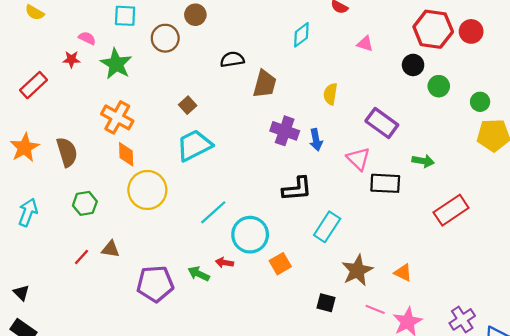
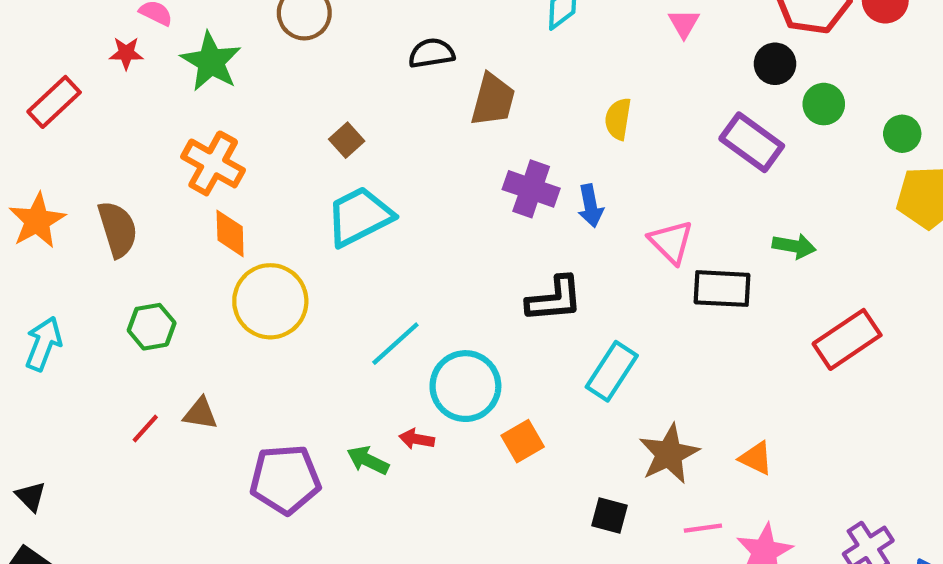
pink triangle: (365, 44) -> (684, 23), turned 42
purple rectangle: (382, 123) -> (752, 142), moved
pink line: (375, 309) -> (703, 528), turned -30

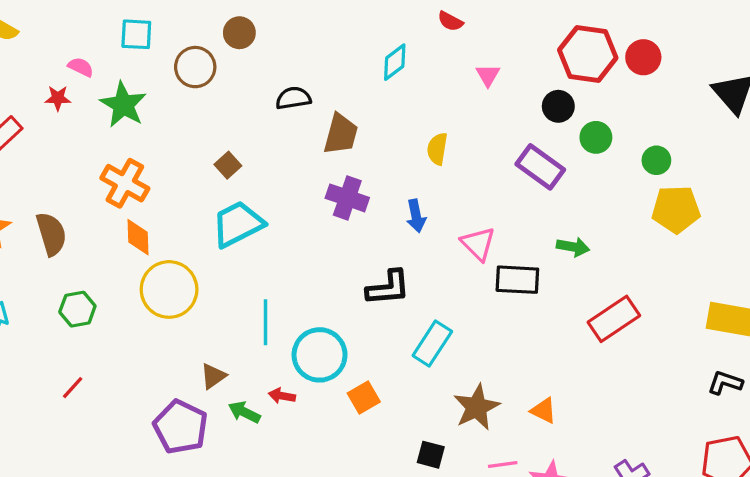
purple cross: (531, 189) -> (347, 198), moved
cyan line: (395, 344) -> (266, 322), turned -48
brown triangle: (200, 414) -> (213, 376), moved, turned -44
purple pentagon: (285, 479) -> (180, 427), turned 30

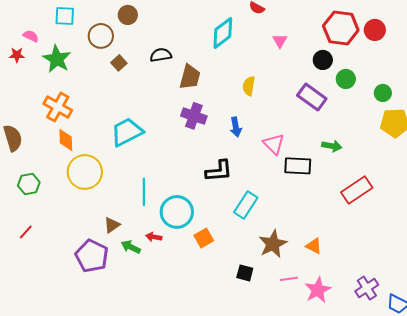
cyan diamond: (395, 62) -> (223, 33), size x1.4
brown square: (228, 165) -> (119, 63), moved

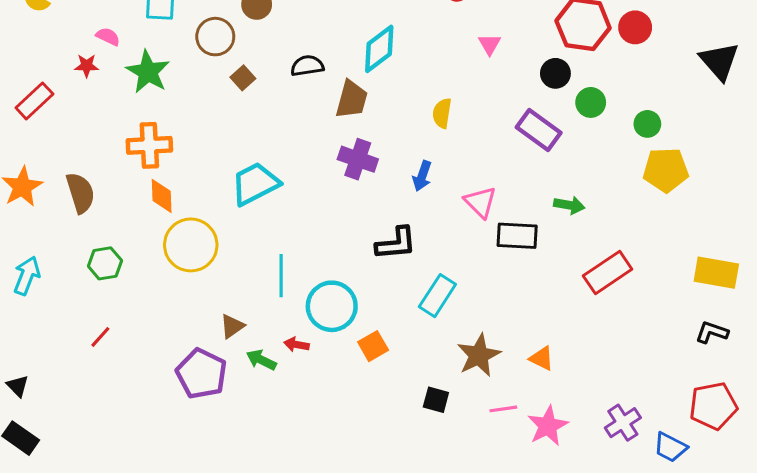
cyan diamond: (223, 33) -> (379, 49), moved
orange cross: (58, 107) -> (149, 145), turned -32
blue arrow: (236, 127) -> (422, 176), turned 30

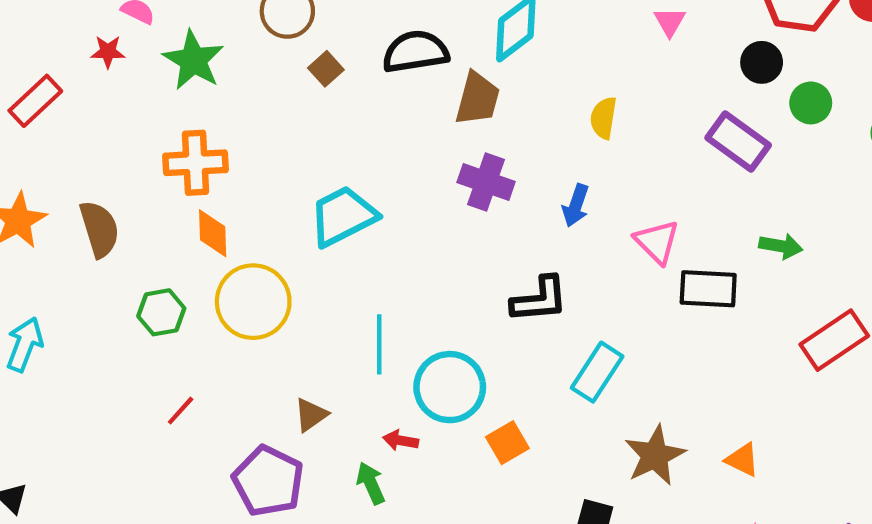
black semicircle: (307, 66) -> (416, 52), size x1.4
green hexagon: (105, 263) -> (161, 312), moved
red line: (100, 337) -> (181, 411), moved
green arrow: (261, 360) -> (371, 483), moved, turned 40

